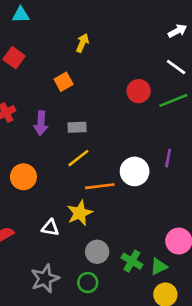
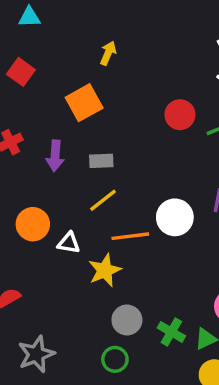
orange square: (64, 82) -> (84, 103), size x1.5
white triangle: (50, 228) -> (69, 243), moved
gray star: (45, 279) -> (36, 354), moved

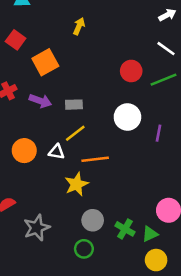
orange square: (84, 103) -> (45, 62), moved
purple arrow: (55, 156) -> (40, 101), turned -75
white circle: (175, 217) -> (127, 117), moved
white triangle: (69, 243) -> (57, 152), moved
gray star: (36, 354) -> (37, 228), moved

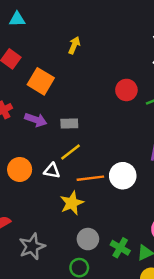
orange square: (45, 62) -> (41, 81), turned -30
white circle: (127, 117) -> (123, 176), moved

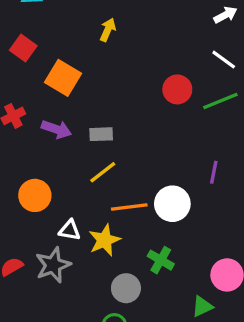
white triangle: (52, 171) -> (70, 230), moved
gray star: (32, 246) -> (53, 265), moved
green cross: (120, 248) -> (161, 260), moved

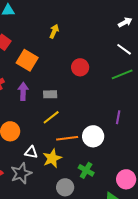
red circle: (177, 89) -> (80, 67), moved
purple arrow: (56, 129) -> (23, 91), turned -108

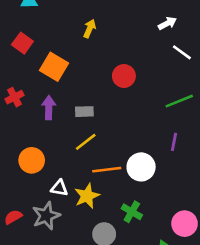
white arrow: (125, 22) -> (167, 23), moved
green line: (122, 74) -> (179, 101), moved

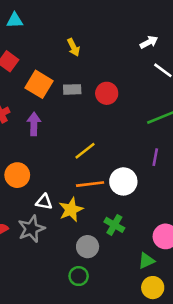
yellow arrow: (90, 29) -> (73, 47), turned 132
gray rectangle: (84, 112) -> (72, 89), moved
yellow line: (86, 142) -> (85, 151), moved

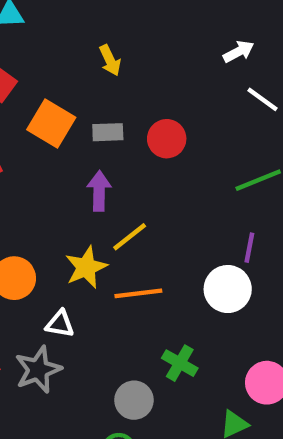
purple arrow: (34, 124) -> (99, 191), moved
white circle: (123, 181) -> (228, 289), moved
yellow star: (71, 210) -> (86, 267), moved

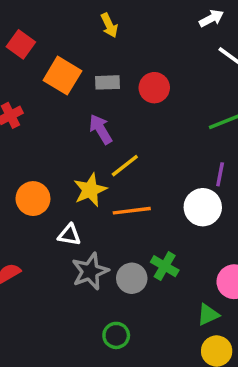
purple arrow: (99, 191) -> (101, 129), turned -32
gray star: (38, 370) -> (90, 271), moved
gray circle: (134, 400) -> (132, 278), moved

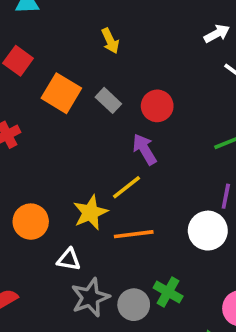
gray rectangle: (107, 82) -> (108, 100), turned 45
purple arrow: (101, 129) -> (145, 149), moved

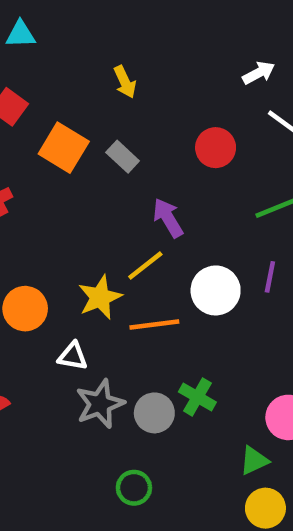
red circle: (157, 106) -> (216, 148), moved
white circle: (208, 231) -> (216, 290), moved

